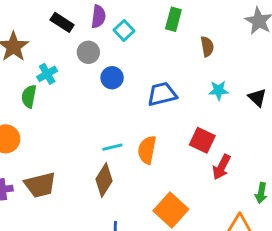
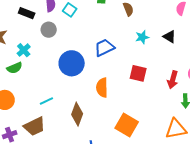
blue circle: (112, 78) -> (72, 63), moved, size x1.6
green semicircle: (29, 96) -> (15, 68), turned -112
cyan line: (112, 147) -> (46, 101), moved
red arrow: (222, 167) -> (173, 80), moved

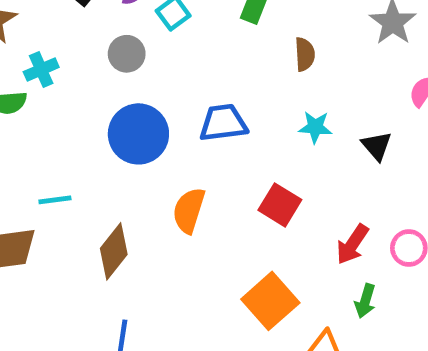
gray circle: (49, 30) -> (127, 54), moved
orange square: (127, 125) -> (270, 301), moved

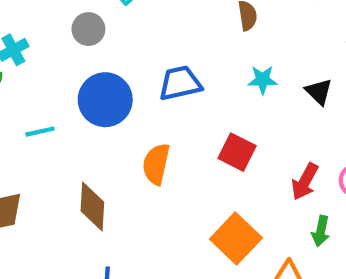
cyan line: (55, 200) -> (40, 132), moved
brown diamond: (114, 251) -> (92, 207), turned -30

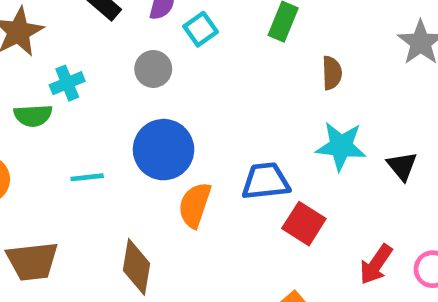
cyan star: (263, 80) -> (341, 146), size x1.5
blue trapezoid: (180, 83) -> (266, 181), moved
orange semicircle: (156, 164) -> (195, 205), moved

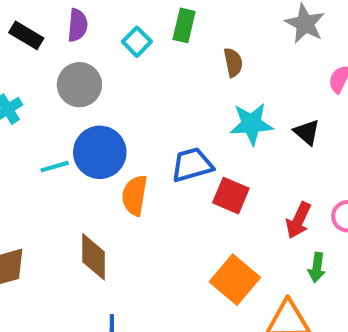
cyan square: (201, 29) -> (137, 42), moved
gray circle: (153, 69) -> (79, 85), size x1.4
cyan line: (87, 177) -> (55, 167), moved

